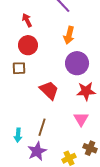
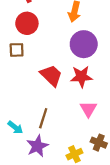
red star: (86, 91) -> (81, 77), moved
cyan arrow: (18, 135) -> (15, 128), turned -56

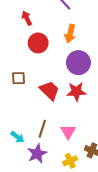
red circle: (27, 23) -> (38, 43), moved
brown square: (17, 50) -> (18, 78), moved
pink triangle: (88, 109) -> (68, 132), moved

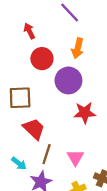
purple circle: (78, 63) -> (68, 80), moved
brown square: (18, 78) -> (20, 98), size x1.5
red trapezoid: (49, 91) -> (34, 129), moved

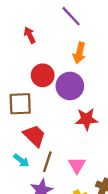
red circle: (42, 59) -> (43, 75), moved
cyan arrow: (19, 163) -> (21, 161), moved

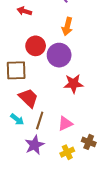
red arrow: (30, 35) -> (24, 11), turned -48
pink triangle: (77, 165) -> (65, 124), turned 35

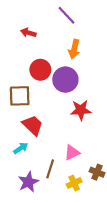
cyan arrow: (17, 119) -> (21, 148), turned -72
brown line: (40, 120) -> (50, 169), moved
purple star: (35, 145) -> (28, 182), moved

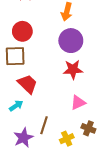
red circle: (40, 70) -> (22, 31), moved
purple circle: (65, 80) -> (71, 41), moved
pink triangle: (72, 153) -> (78, 103), moved

